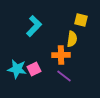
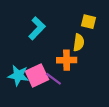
pink square: (34, 69) -> (37, 75), size x1.5
purple line: (64, 76) -> (53, 79), moved

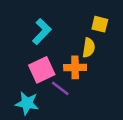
cyan star: (18, 75) -> (27, 103), moved
pink square: (37, 75) -> (42, 70), moved

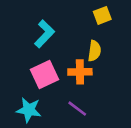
yellow square: (100, 24) -> (102, 15), moved, turned -35
purple line: (60, 88) -> (77, 109), moved

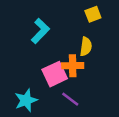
pink square: (45, 74) -> (55, 74), moved
cyan star: (29, 110) -> (26, 100), turned -30

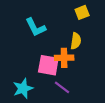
cyan L-shape: (40, 31) -> (36, 27), turned 110
pink square: (55, 74) -> (48, 65), turned 35

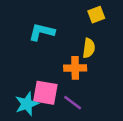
cyan L-shape: (36, 27) -> (42, 32), turned 130
pink square: (48, 65) -> (45, 93), moved

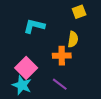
pink square: (45, 93) -> (26, 68), moved, turned 35
cyan star: (27, 104) -> (22, 85), turned -30

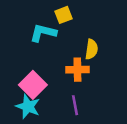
yellow square: (79, 12) -> (64, 15), moved
purple line: (60, 84) -> (75, 105), turned 42

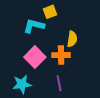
pink square: (33, 85) -> (35, 57), moved
cyan star: (28, 107) -> (22, 84), turned -30

